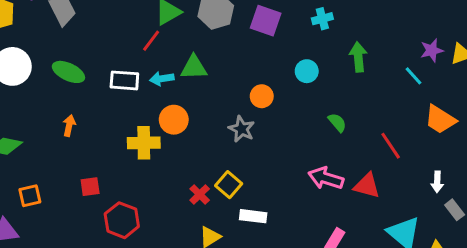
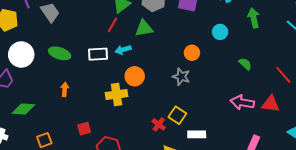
green triangle: (194, 68) -> (144, 28), moved

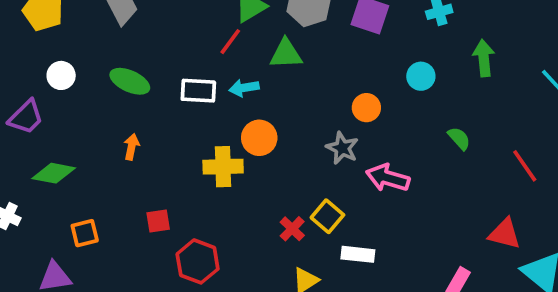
white circle: (21, 55) -> (61, 75), size x0.6
pink arrow: (242, 102) -> (388, 178), moved
red triangle: (271, 104) -> (505, 234), moved

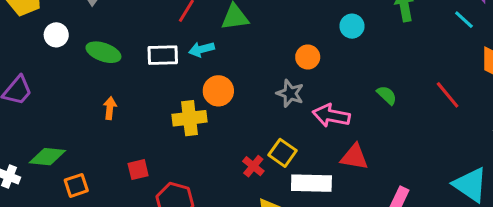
white circle: (61, 75) -> (56, 35), moved
green semicircle: (459, 138) -> (387, 95), moved
green diamond: (54, 173) -> (47, 157), moved
red triangle: (505, 234) -> (354, 157), moved
white rectangle: (358, 254) -> (311, 183), size x1.4

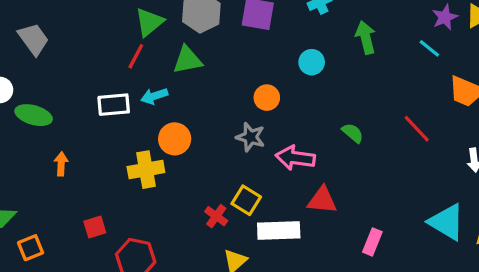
green ellipse: (103, 52) -> (34, 115), moved

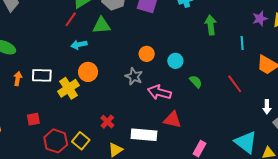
cyan line: (429, 48) -> (242, 43), moved, turned 40
cyan circle: (312, 62) -> (175, 61), moved
white rectangle: (114, 105) -> (42, 75), moved
yellow cross: (146, 170) -> (68, 88), turned -30
yellow square: (246, 200) -> (81, 141), moved

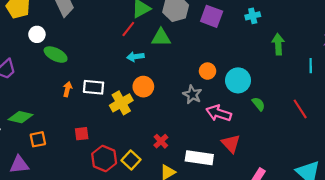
cyan circle: (175, 61) -> (238, 80), size x1.5
red triangle: (172, 120) -> (231, 144), turned 30

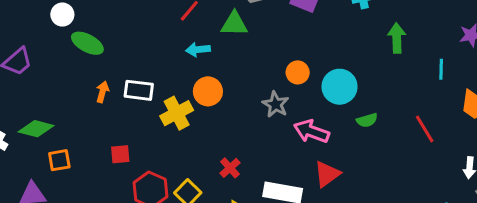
green semicircle: (258, 104) -> (367, 120), turned 112
red triangle: (231, 144) -> (327, 174), turned 36

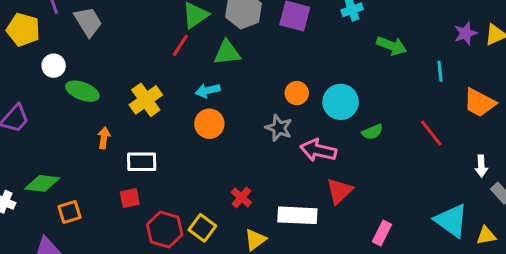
green arrow: (397, 38) -> (392, 46), turned 120
cyan arrow: (198, 49) -> (208, 91), moved
white rectangle: (139, 90) -> (142, 162), moved
yellow cross: (177, 113) -> (146, 100), moved

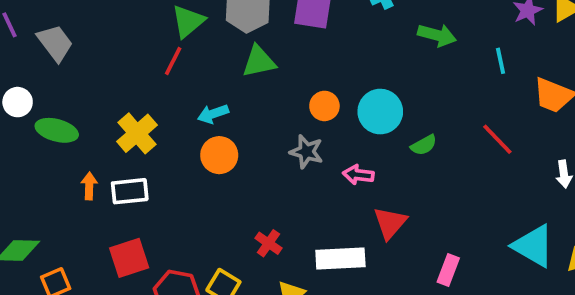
green triangle: (227, 53) -> (259, 61), moved
pink arrow: (318, 150) -> (358, 175), size x0.7
white rectangle: (142, 162) -> (130, 191), moved
red square: (130, 198) -> (129, 258), size x1.5

